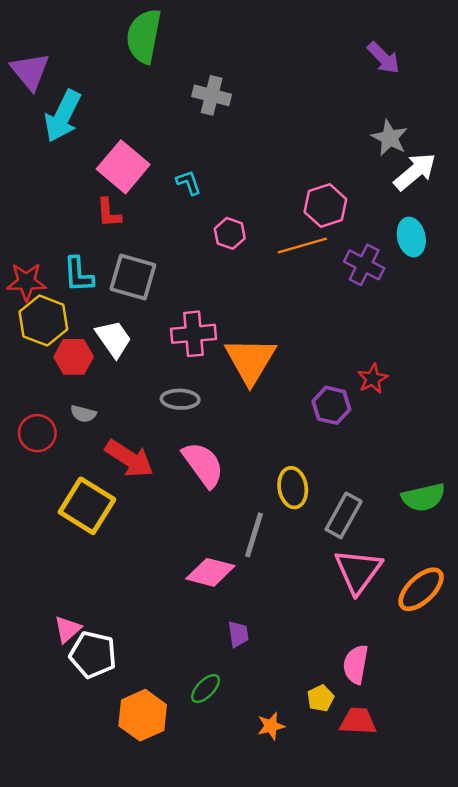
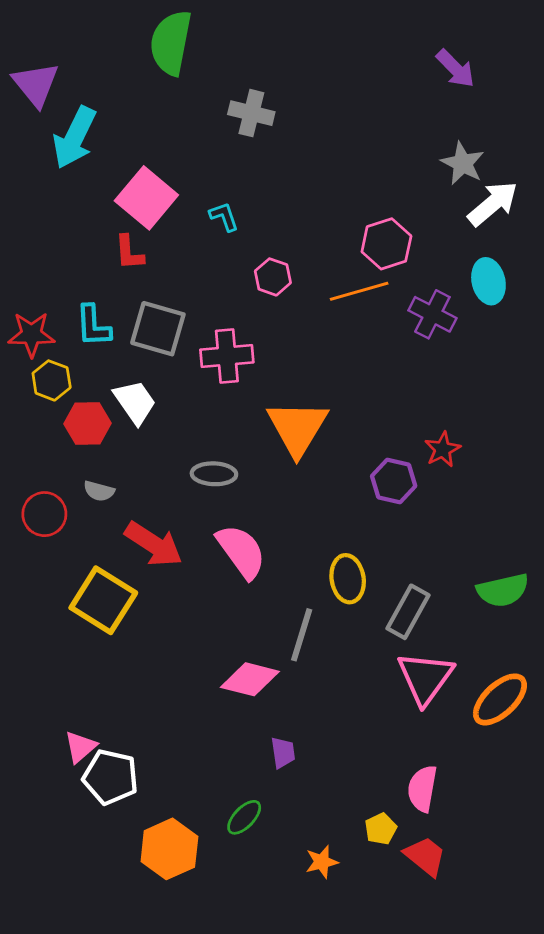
yellow hexagon: (43, 321) -> (52, 380), size x0.7
pink cross: (193, 334) -> (227, 356), moved
red trapezoid: (358, 721) -> (425, 856), turned 36

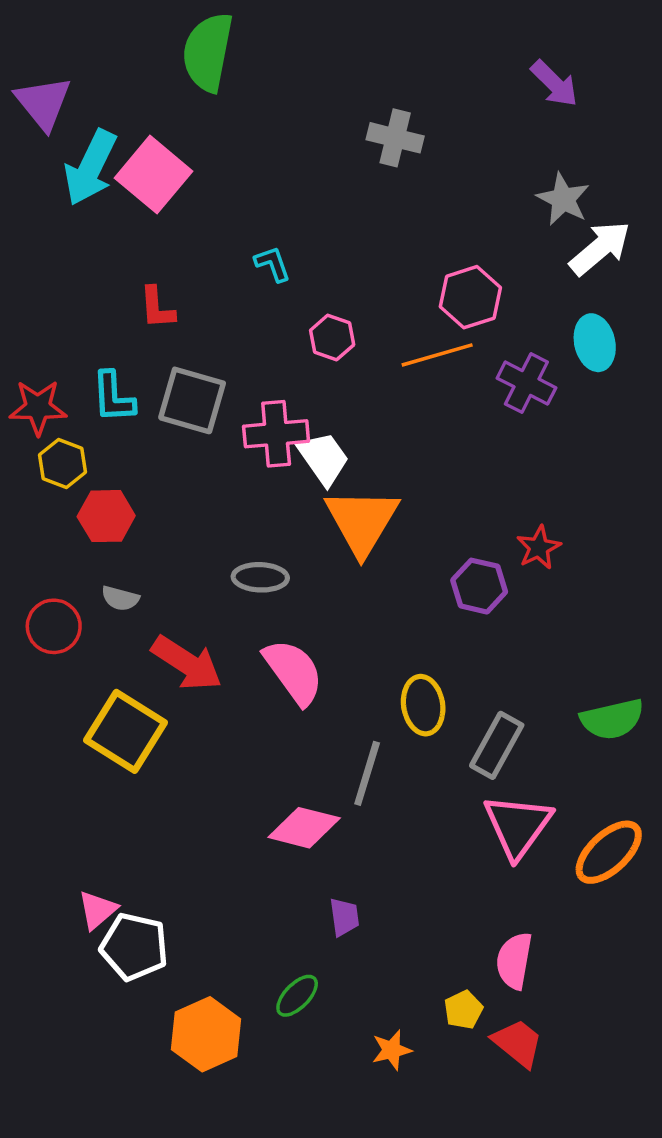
gray cross: (251, 113) -> (395, 138), moved
pink square: (146, 198) -> (154, 175), moved
white trapezoid: (135, 402) -> (323, 458), moved

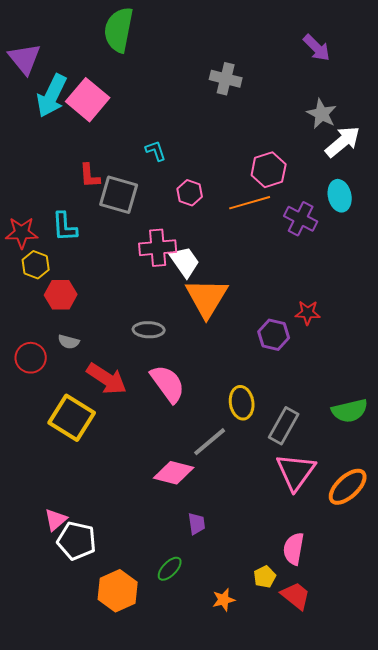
gray square: (192, 400) -> (119, 195), moved
red star: (539, 548) -> (308, 313), turned 30
gray line: (367, 773) -> (210, 442), turned 33

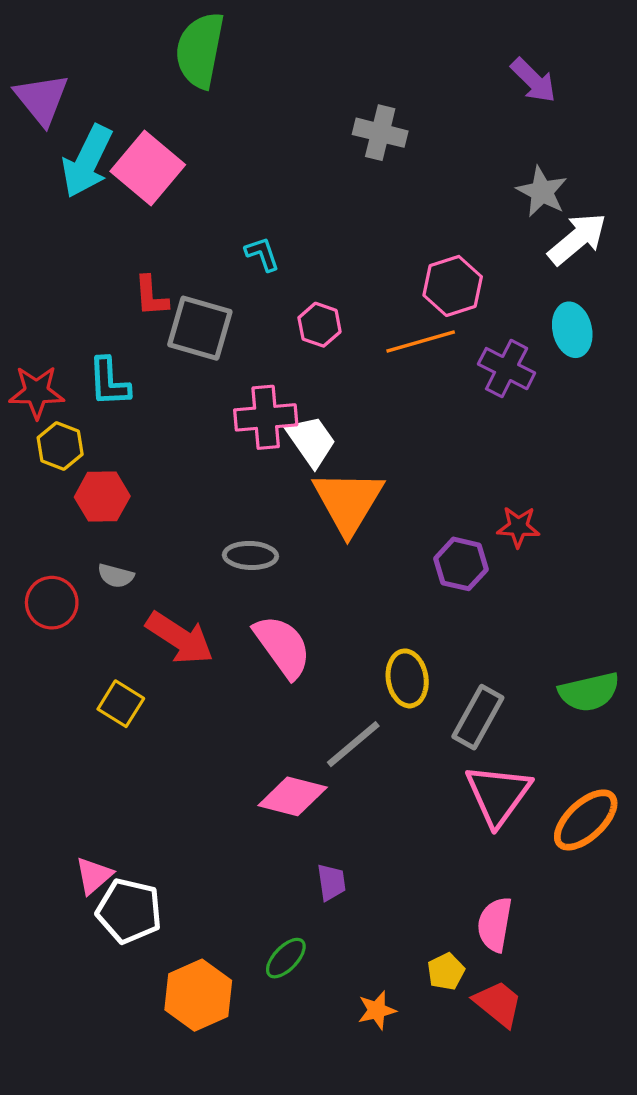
yellow square: (72, 418) -> (121, 704), size x0.6

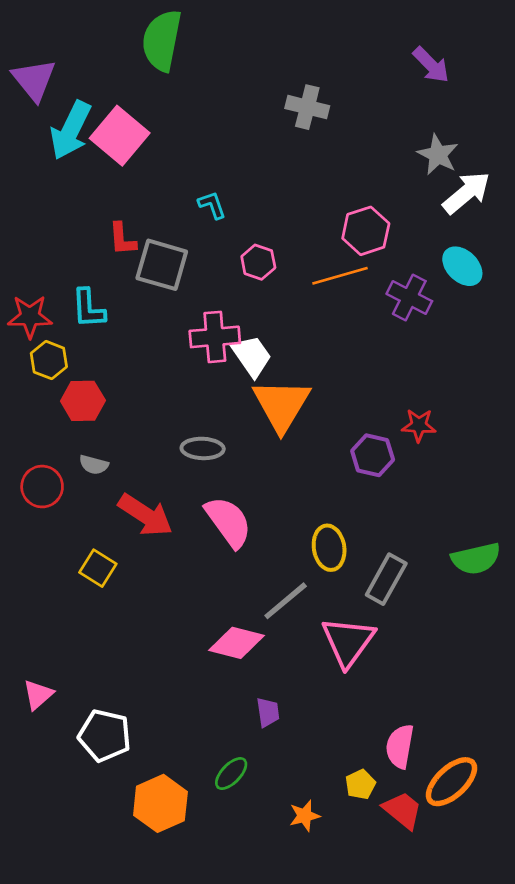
cyan ellipse: (572, 330) -> (462, 266), turned -33
pink triangle: (498, 795) -> (348, 642), moved
orange ellipse: (586, 820) -> (451, 782), moved
pink triangle: (94, 876) -> (38, 695), moved

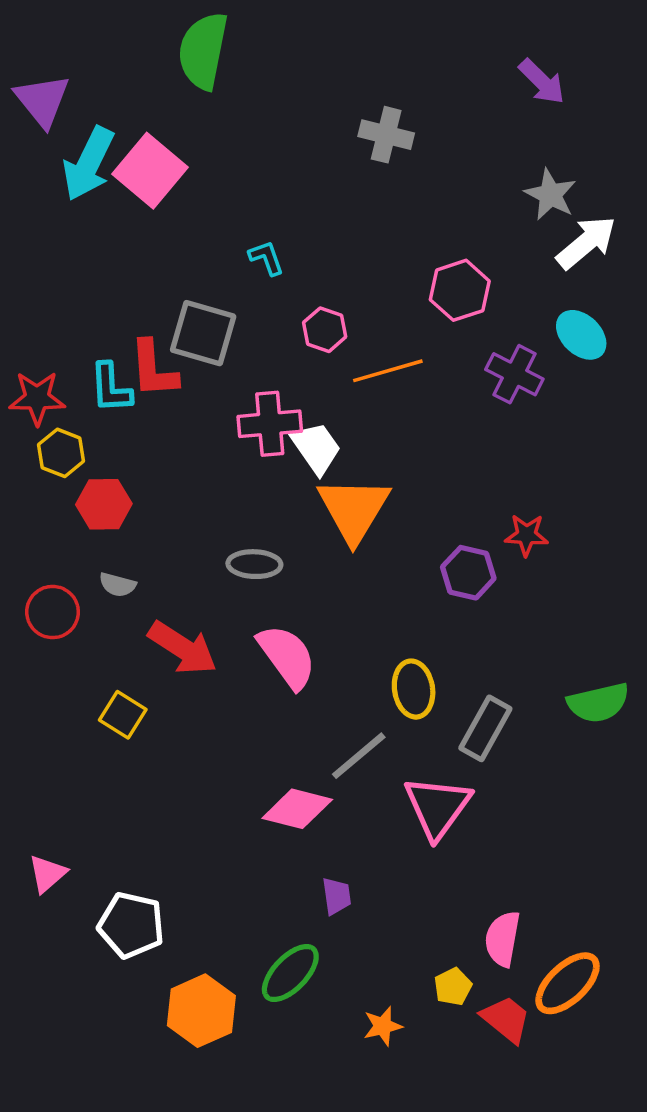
red L-shape: (122, 239) -> (153, 369), moved, size x1.4
orange line: (340, 276) -> (388, 371), moved
green ellipse: (231, 774) -> (290, 973), size x1.4

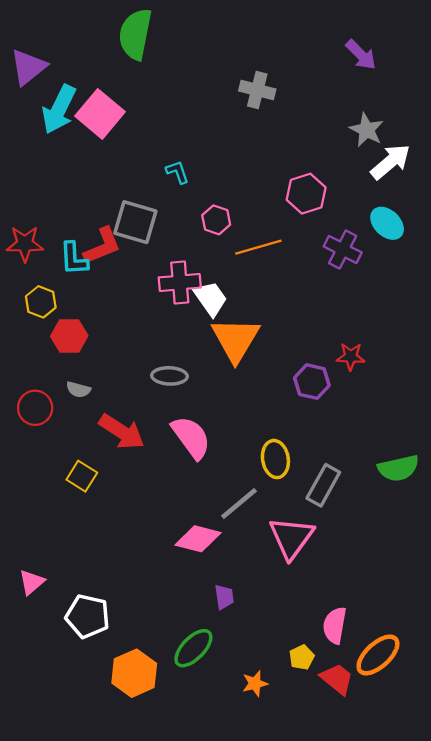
purple triangle: (42, 100) -> (28, 67), turned 30
red L-shape: (153, 369) -> (102, 246), turned -108
red star: (37, 398) -> (25, 244), moved

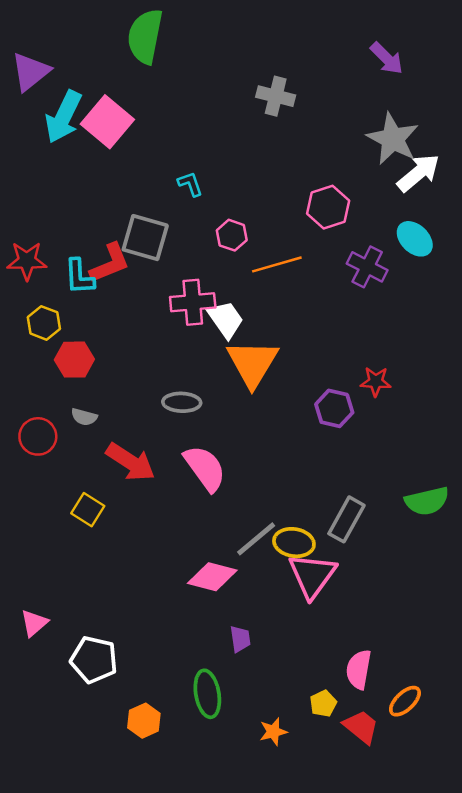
gray star: (367, 130) -> (393, 139), size x1.4
yellow ellipse: (275, 459) -> (294, 543), moved, turned -72
green ellipse: (193, 648) -> (207, 694), turned -54
orange ellipse: (378, 655) -> (405, 701), size x0.7
orange hexagon: (134, 673) -> (144, 721), size x0.7

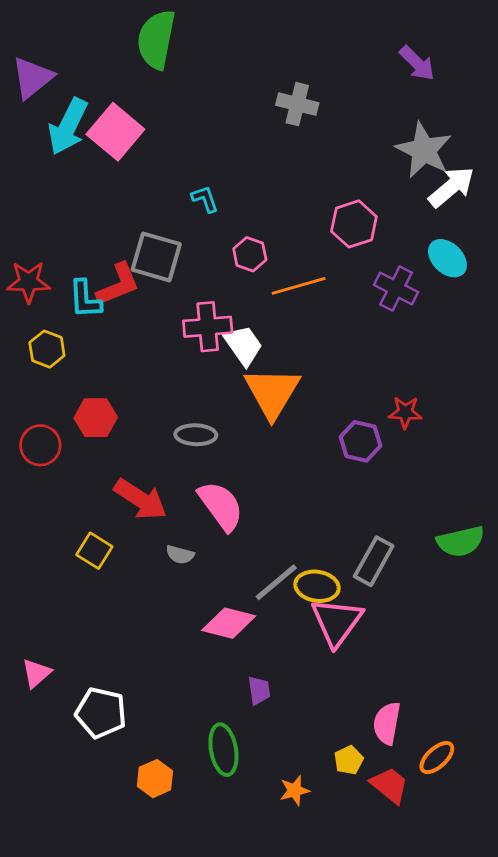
red hexagon: (74, 360) -> (96, 418), moved
gray semicircle: (84, 417) -> (180, 555), moved
red circle: (38, 436) -> (40, 445), moved

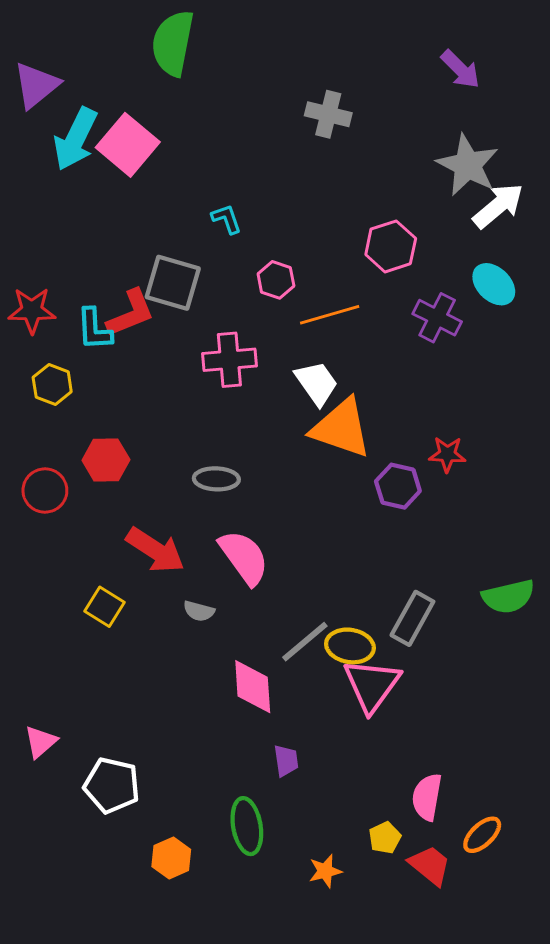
white trapezoid: (243, 345) -> (317, 383), moved
orange triangle: (272, 393) -> (341, 428), moved, turned -42
pink diamond: (229, 623) -> (253, 687), turned 72

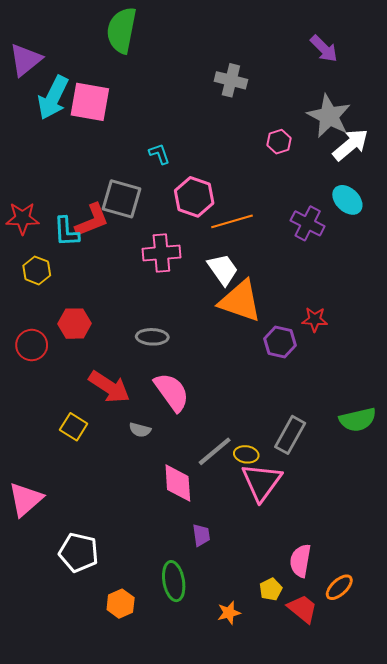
pink square: (128, 145) -> (90, 102), turned -30
pink hexagon: (391, 246) -> (279, 142), moved, size x0.7
pink hexagon: (276, 280) -> (194, 197), size x1.5
yellow ellipse: (350, 646) -> (246, 454), size x0.7
pink triangle: (41, 742) -> (26, 499), moved, size x1.5

